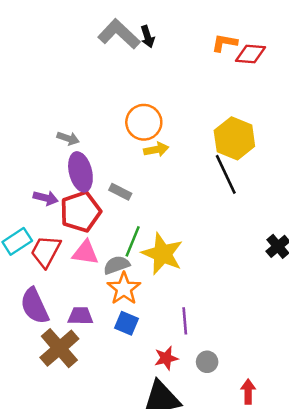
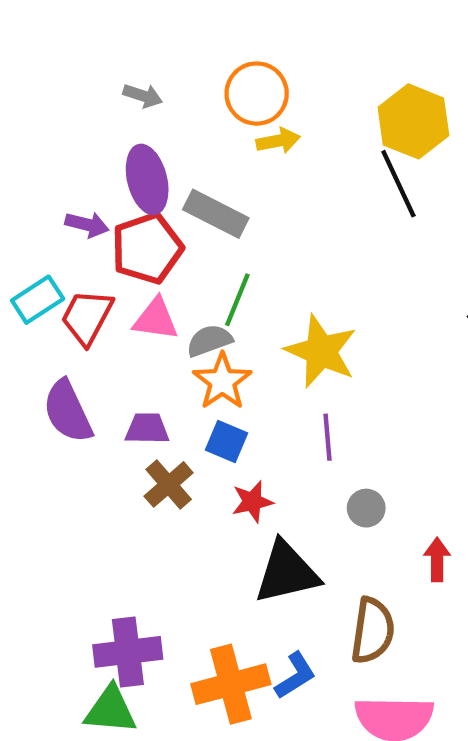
gray arrow: (68, 138) -> (143, 96), moved
gray rectangle: (120, 192) -> (216, 214), size x1.6
yellow star: (162, 254) -> (321, 351), moved
brown cross: (59, 348) -> (169, 484), moved, size x0.7
red star: (166, 358) -> (252, 502), moved

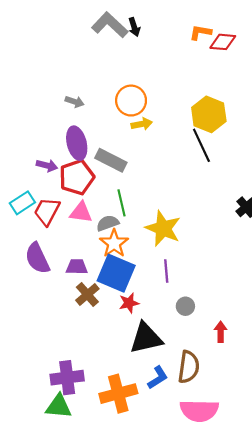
green line: (237, 300) -> (121, 203), turned -35
blue square: (227, 441) -> (116, 273), size x1.8
blue L-shape: (295, 676) -> (158, 378), moved

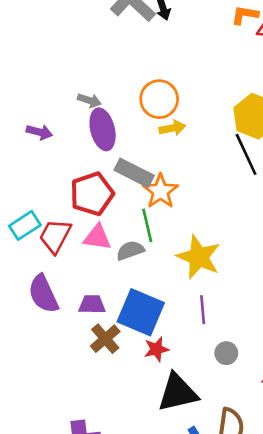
purple ellipse: (77, 143) -> (103, 129), moved
purple arrow: (47, 166) -> (39, 132), moved
orange star: (114, 243) -> (160, 191), moved

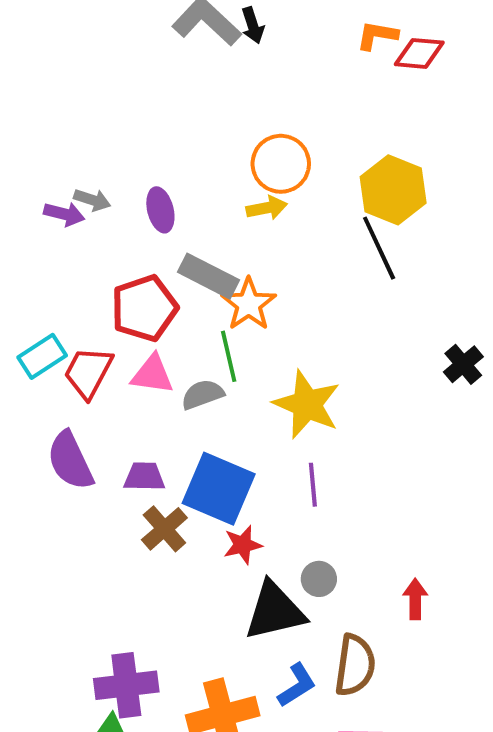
orange circle: (159, 99) -> (281, 164), moved
gray arrow: (89, 100) -> (92, 200), moved
purple ellipse: (103, 129) -> (160, 210), size x0.7
gray circle: (226, 353) -> (319, 579), moved

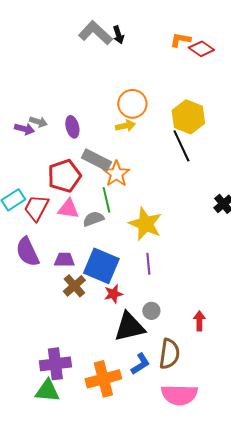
red diamond: (419, 53) -> (201, 49), turned 30

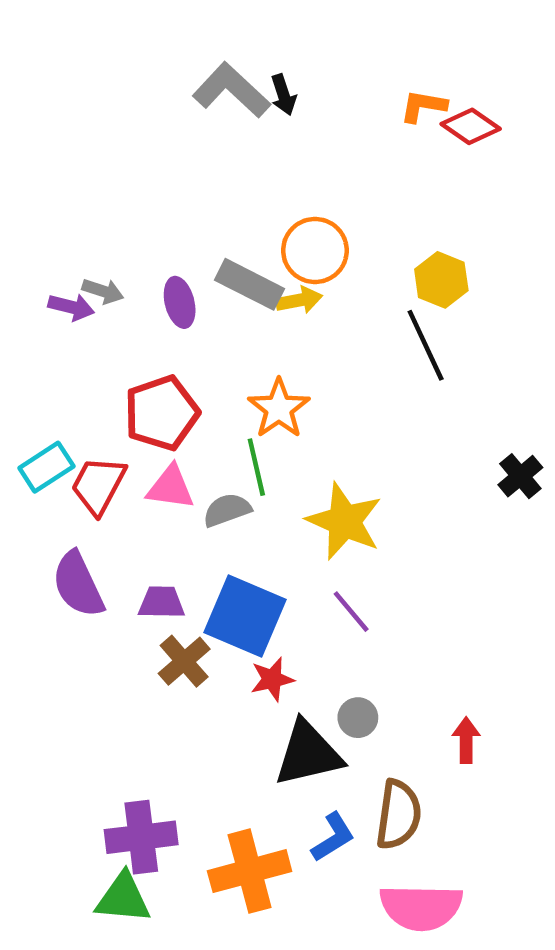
yellow hexagon: (188, 117) -> (441, 280), size x0.7
gray rectangle: (96, 160) -> (250, 284), moved
purple line: (148, 264) -> (351, 612), turned -35

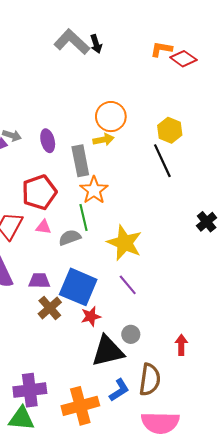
gray rectangle: (250, 284) -> (80, 161), moved, turned 52
pink triangle: (171, 487) -> (43, 227), size x0.7

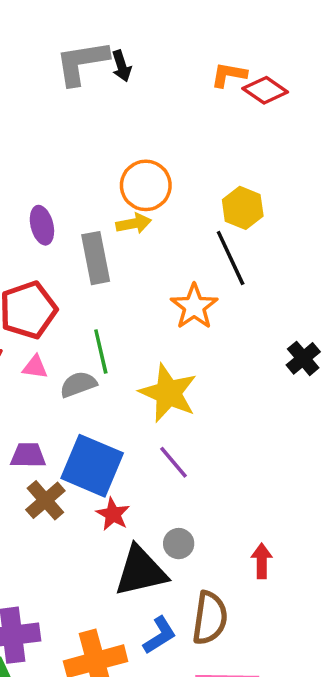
gray L-shape: (72, 42) -> (82, 63), turned -52
orange star: (94, 190) -> (194, 307), moved
red star: (91, 316) -> (113, 514), turned -30

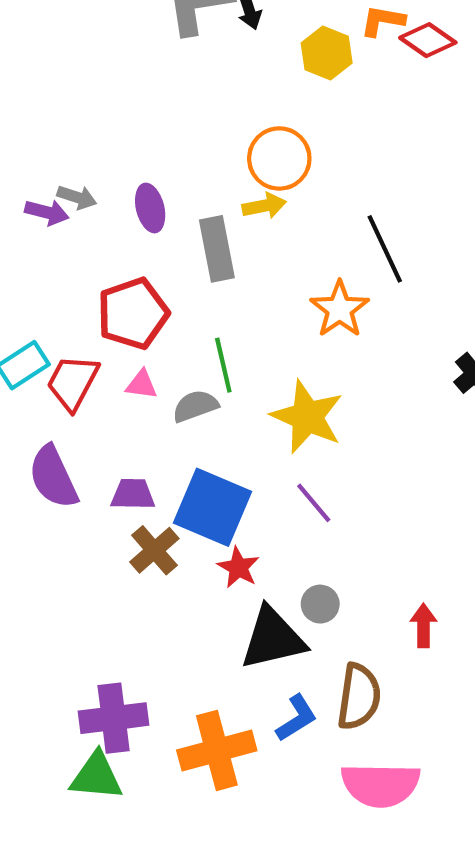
yellow hexagon: (243, 208) -> (327, 53), moved

